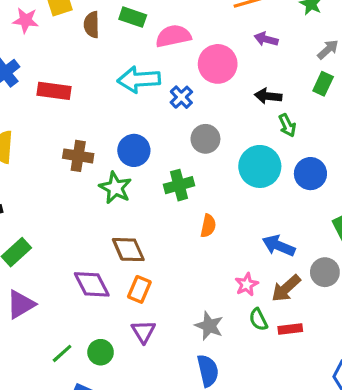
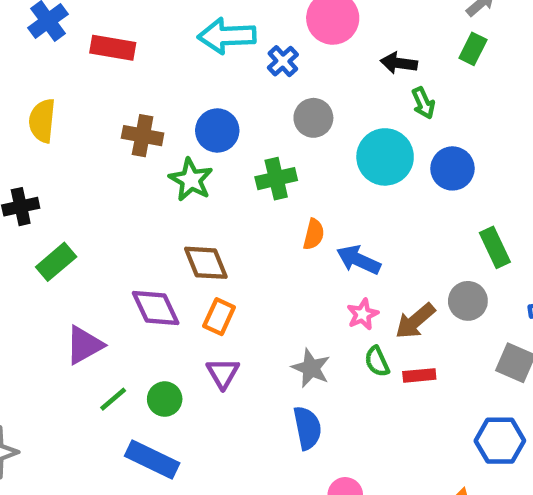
blue arrow: (279, 246) -> (359, 260), moved
purple triangle: (21, 304) -> (84, 345), moved

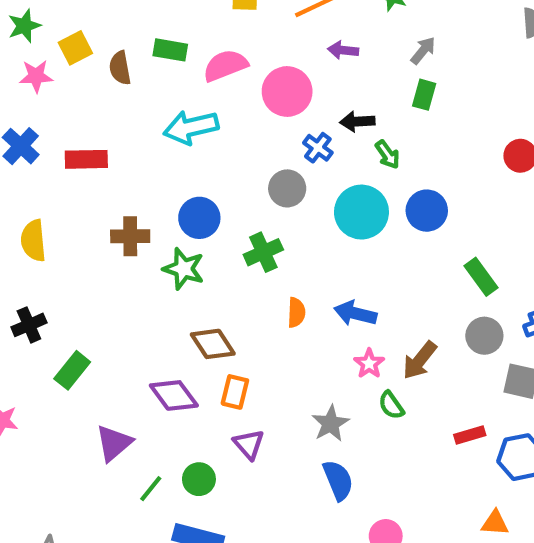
blue cross: (283, 61) -> (318, 148), moved
orange semicircle: (314, 234) -> (296, 313), moved
gray circle: (468, 301) -> (484, 336), moved
gray star: (311, 368) -> (330, 423), turned 30
red rectangle: (419, 375) -> (470, 435), moved

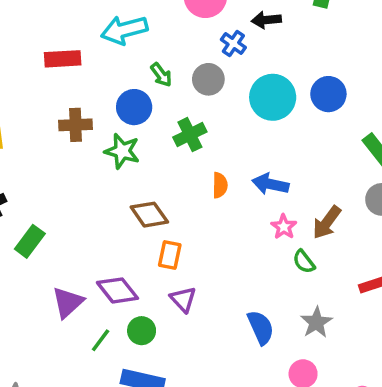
green arrow: (388, 155) -> (161, 75), moved
red rectangle: (86, 159) -> (63, 59), moved
purple diamond: (174, 395) -> (118, 290), moved
gray star: (330, 423) -> (316, 322), moved

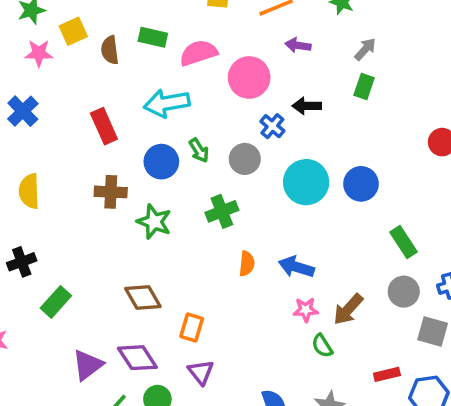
red rectangle: (63, 59) -> (104, 126), turned 64
blue circle: (134, 107) -> (161, 162), moved
brown diamond: (149, 215) -> (143, 298), moved
pink star: (284, 227) -> (306, 310), turned 30

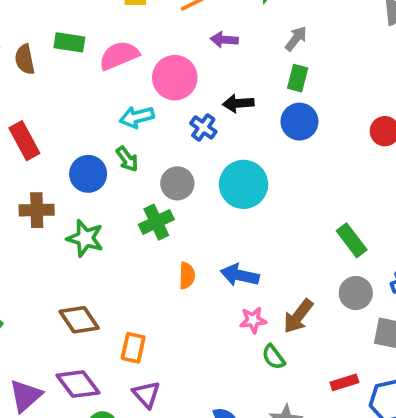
cyan arrow: (167, 103) -> (137, 117), moved, size x0.7
gray circle: (245, 159) -> (177, 183), moved
blue circle: (361, 184) -> (299, 122), moved

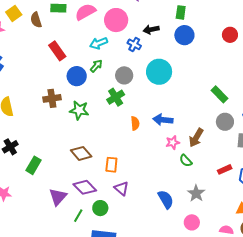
red rectangle: (24, 141) -> (57, 51), moved
green arrow: (127, 159) -> (96, 66), turned -96

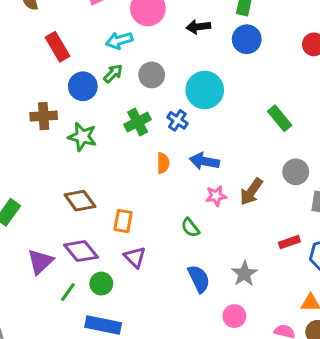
blue cross: (134, 44) -> (177, 120), moved
gray circle: (124, 75) -> (152, 75), moved
green rectangle: (219, 94) -> (280, 118), moved
green semicircle: (186, 161) -> (190, 228), moved

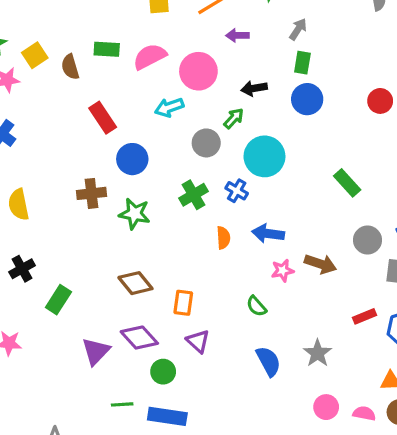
green arrow: (113, 74) -> (234, 118), moved
brown arrow: (251, 192) -> (320, 264), turned -104
green line: (68, 292) -> (122, 404), moved, turned 54
pink circle: (234, 316) -> (326, 407), moved

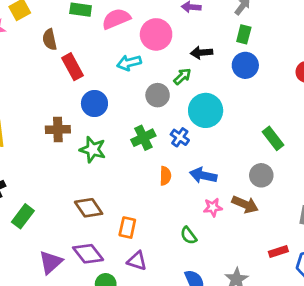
brown semicircle: (70, 67) -> (50, 39), moved
gray circle: (367, 240) -> (261, 175), moved
purple triangle: (198, 341) -> (137, 261), turned -30

